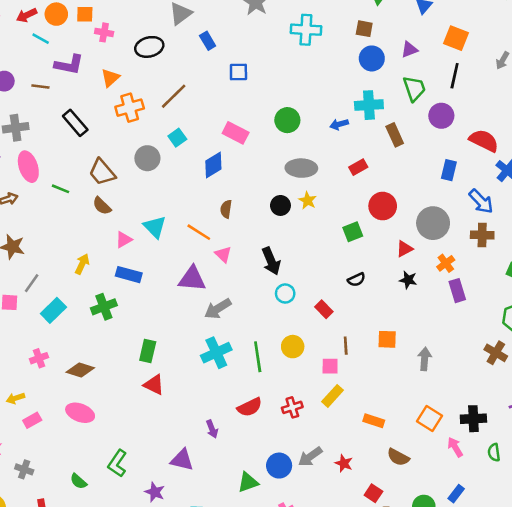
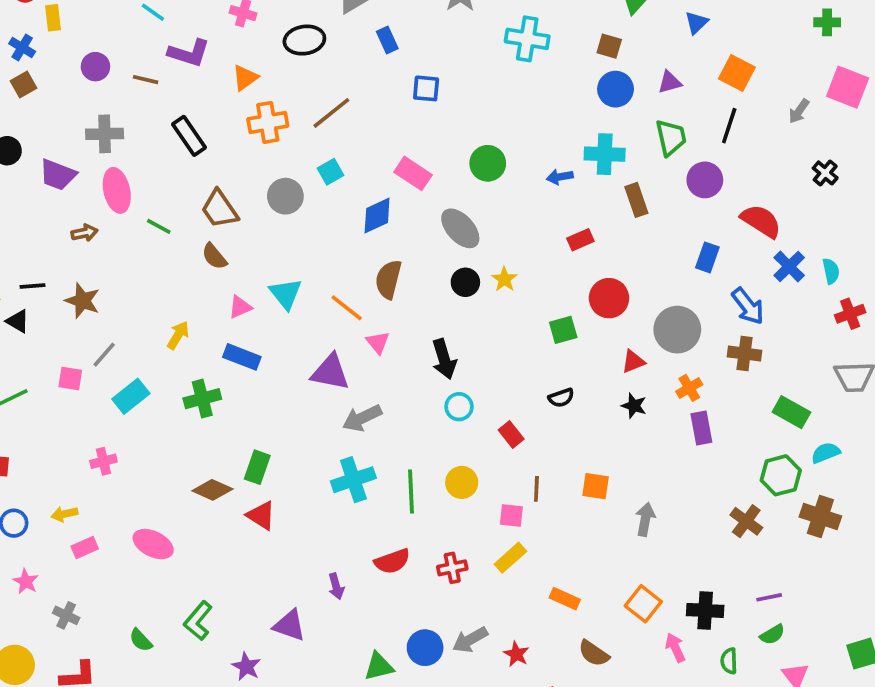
gray ellipse: (301, 168) -> (460, 228), moved, turned 40
brown semicircle: (226, 209) -> (388, 279), size x1.5
brown diamond: (80, 370) -> (212, 490), moved

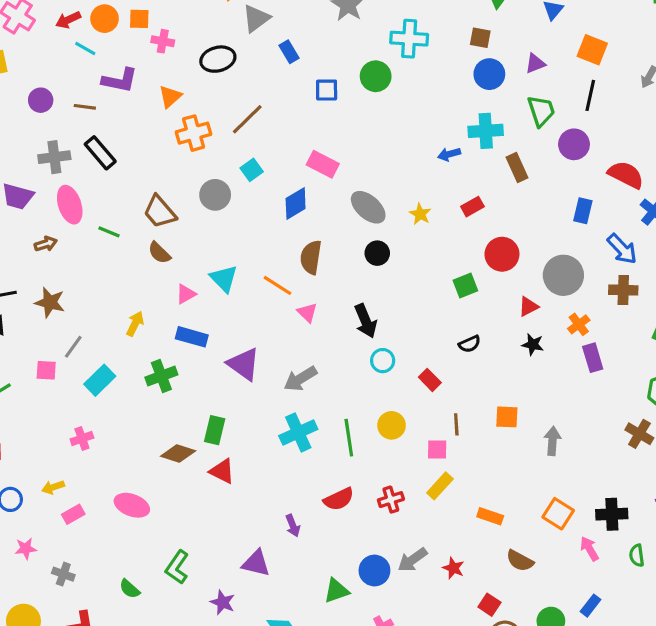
black rectangle: (189, 136) -> (100, 153), moved
green circle: (488, 163) -> (376, 76), moved
yellow star: (504, 279) -> (420, 214), moved
purple triangle: (330, 372) -> (244, 364), moved, turned 30
pink star: (26, 581) -> (26, 549), turned -30

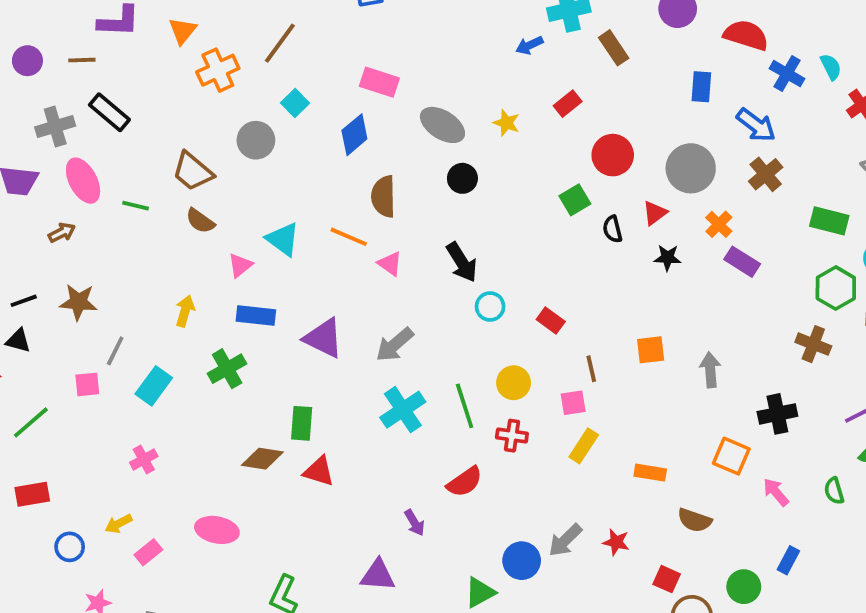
brown cross: (623, 290) -> (766, 174), turned -32
black semicircle: (470, 344) -> (612, 229), moved, turned 110
purple rectangle: (593, 358) -> (742, 262), turned -32
red cross: (391, 500) -> (512, 436), moved, turned 35
black cross: (612, 514) -> (777, 414), moved

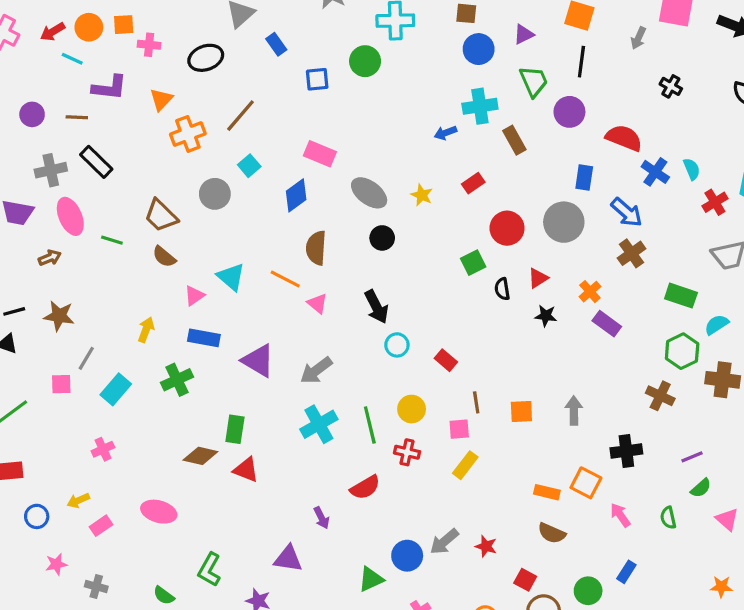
gray circle: (691, 168) -> (564, 222), moved
orange square: (651, 350) -> (521, 411), moved
orange rectangle: (650, 473) -> (547, 492), moved

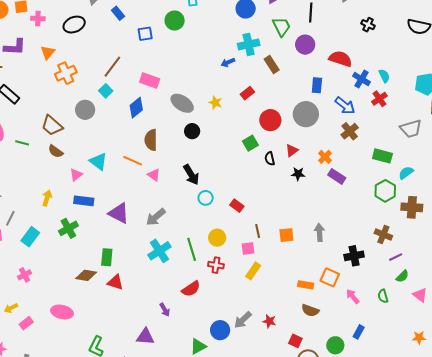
brown line: (241, 116) -> (112, 67), moved
red cross: (715, 202) -> (379, 99), moved
brown cross: (660, 396) -> (383, 235), moved

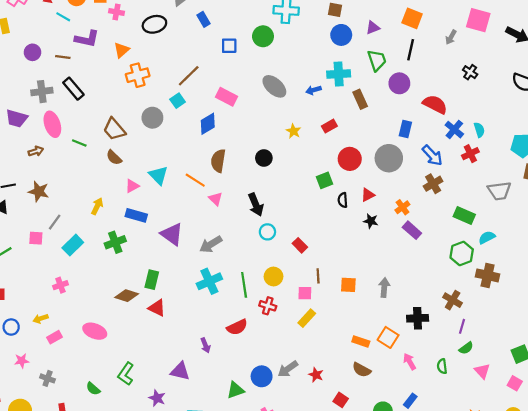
gray ellipse: (182, 103) -> (274, 86), moved
purple line: (396, 257) -> (462, 326), turned -56

